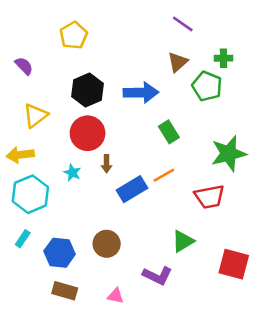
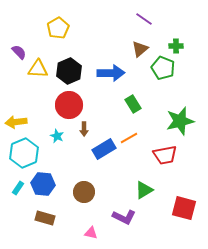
yellow triangle: (35, 115) -> (38, 69), moved, turned 40
blue hexagon: (60, 253) -> (43, 184), moved
brown rectangle: (65, 291) -> (45, 218), moved

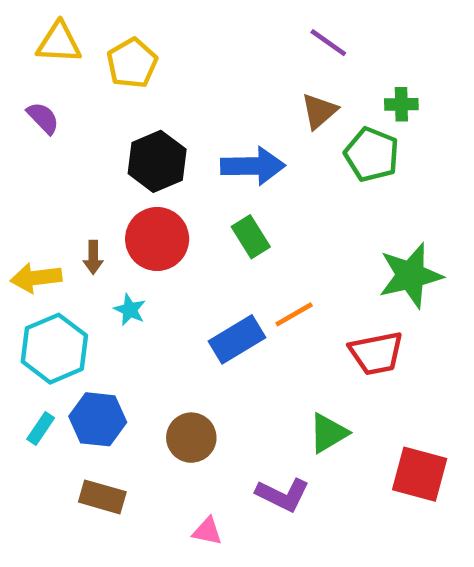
yellow triangle: (38, 69) -> (59, 43), moved
green rectangle: (133, 104) -> (251, 237), moved
brown arrow: (84, 129) -> (93, 257), moved

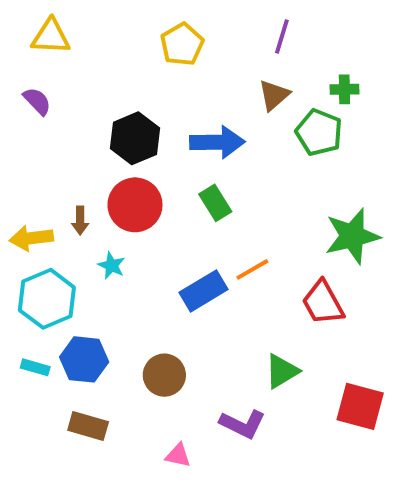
purple line: (328, 43) -> (282, 37), turned 72
yellow pentagon: (132, 63) -> (182, 44), moved
red trapezoid: (376, 353) -> (323, 303), turned 72
cyan rectangle: (41, 428) -> (35, 367), turned 72

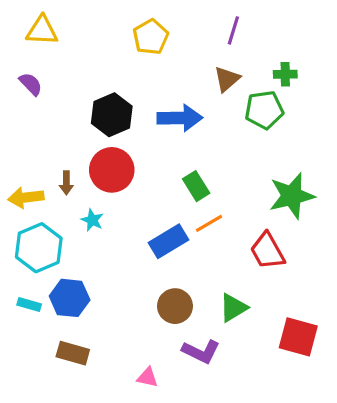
green pentagon: (319, 132) -> (264, 110), turned -30
green rectangle: (215, 203) -> (196, 186), moved
brown circle: (164, 375) -> (175, 306), moved

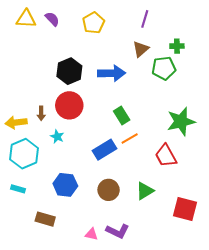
purple semicircle: (31, 84) -> (52, 19), moved
blue hexagon: (70, 298) -> (65, 185), moved
purple L-shape: (201, 351) -> (118, 231), moved

